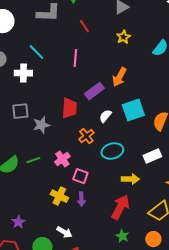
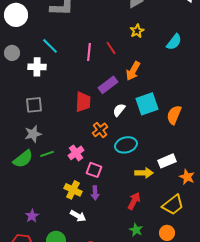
red line: (84, 26) -> (111, 48), moved
gray star: (41, 125) -> (33, 134), moved
white rectangle: (152, 156) -> (167, 161), moved
red arrow: (120, 207) -> (134, 201), size x0.7
white arrow: (64, 232) -> (78, 216), moved

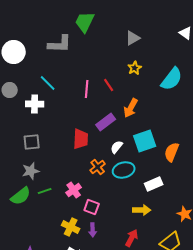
cyan semicircle: (174, 42) -> (172, 79), size x1.4
cyan ellipse: (126, 145) -> (124, 170), moved
white rectangle: (167, 161) -> (154, 184), moved

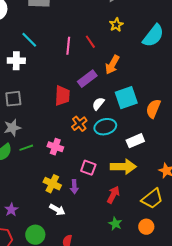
pink cross: (74, 190) -> (55, 147), turned -35
pink square: (92, 207) -> (88, 168), moved
yellow arrow: (142, 210) -> (123, 167), size x1.4

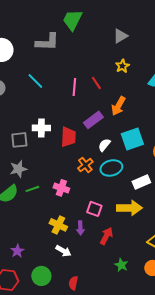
white cross: (16, 61) -> (41, 128), moved
red arrow: (113, 195) -> (106, 236), moved

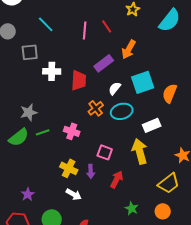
gray square: (19, 140) -> (30, 52), moved
yellow arrow: (129, 208) -> (140, 151), turned -105

